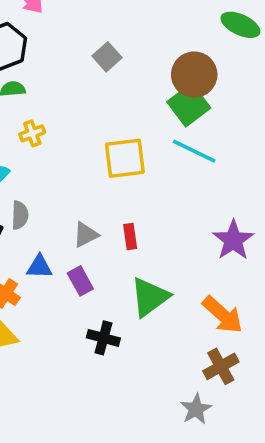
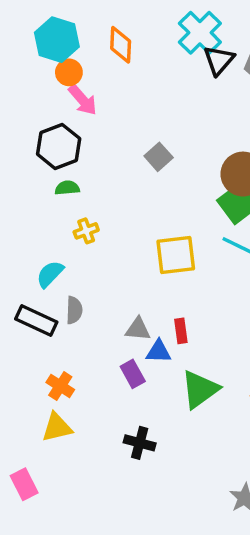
gray triangle: (86, 235) -> (138, 329), turned 32
blue triangle: (39, 267) -> (159, 352), moved
black cross: (103, 338) -> (140, 443), moved

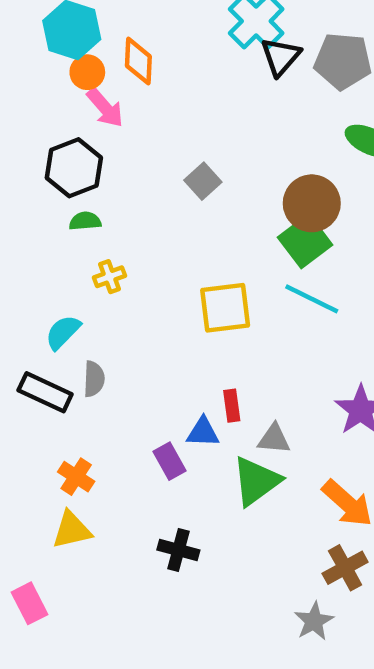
orange diamond: (121, 45) -> (138, 61), moved
gray triangle: (138, 329) -> (274, 439), moved

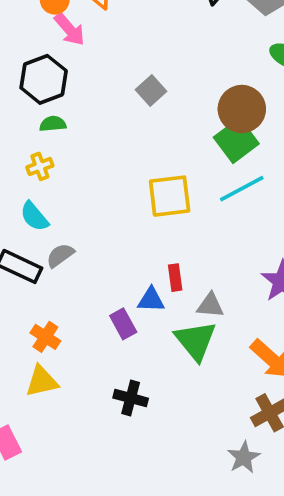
yellow cross: (110, 277) -> (40, 166), moved
cyan line: (312, 299) -> (242, 189), turned -54
cyan semicircle: (63, 332) -> (34, 216), turned -84
gray semicircle: (94, 379) -> (60, 255), turned -128
green triangle: (256, 481) -> (195, 341), turned -33

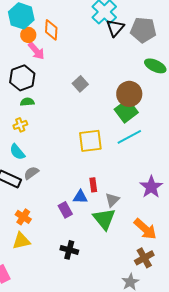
gray triangle: (210, 305) -> (112, 200), turned -49

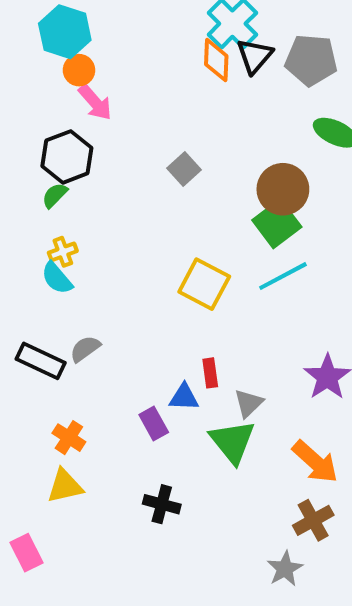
orange diamond: (51, 30) -> (216, 60), moved
green semicircle: (27, 102) -> (55, 195), moved, turned -40
yellow square: (90, 141) -> (204, 284), turned 35
cyan semicircle: (17, 152) -> (57, 278), moved

